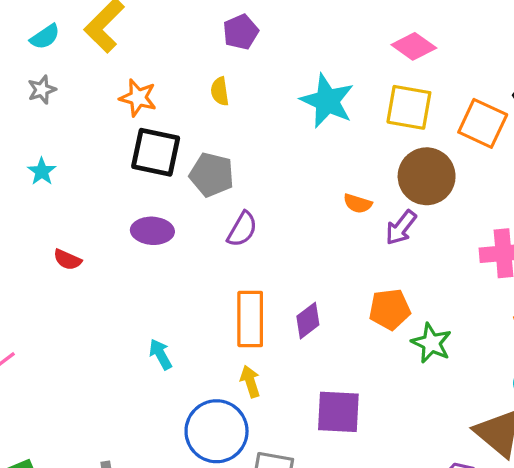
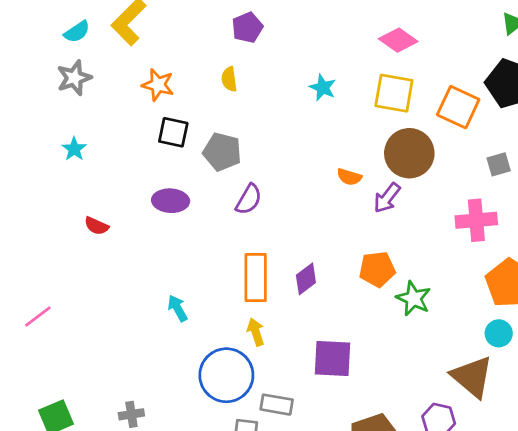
gray star: (42, 90) -> (74, 78), size x1.4
cyan star: (327, 101) -> (323, 88), size x0.6
black square: (156, 152) -> (173, 132), size x0.7

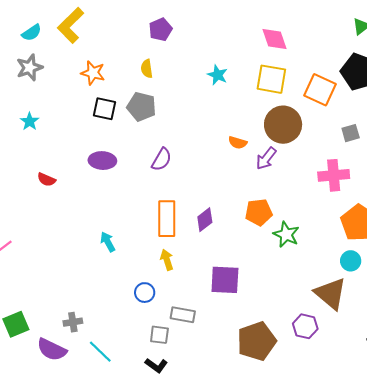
pink diamond: (398, 40) -> (275, 39), turned 36
gray pentagon: (222, 152) -> (141, 107), moved
blue circle: (226, 375) -> (145, 293), size x0.5

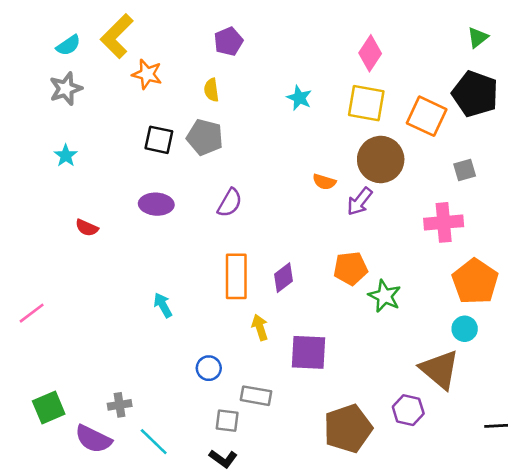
pink diamond: (275, 39) -> (370, 53), turned 52
orange star: (93, 73) -> (147, 74), moved
yellow arrow: (167, 260) -> (260, 327), moved

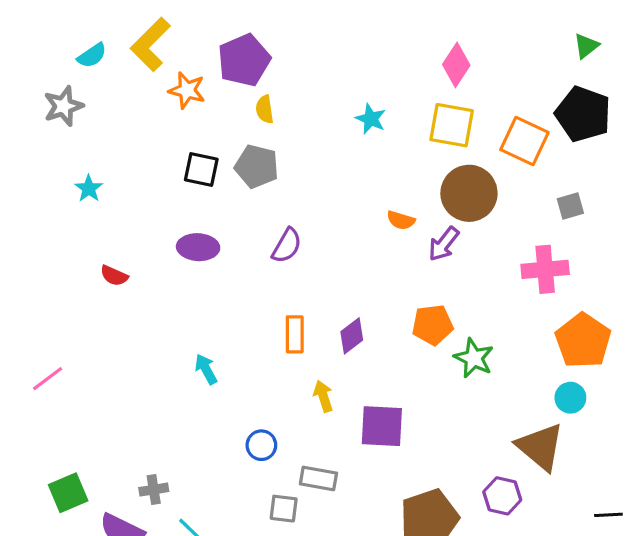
purple pentagon: (228, 41) -> (244, 60), moved, size x1.5
gray star: (66, 89) -> (63, 106), moved
orange rectangle: (236, 276) -> (295, 334), size x0.7

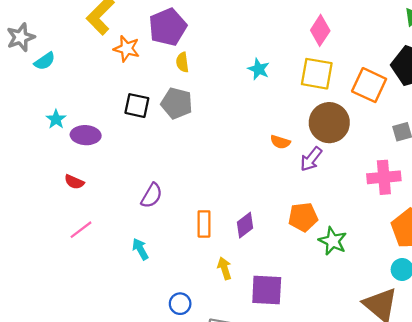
cyan semicircle: (92, 55) -> (45, 61), moved
gray star: (63, 106) -> (21, 37), moved
purple semicircle: (287, 246) -> (152, 195), moved
purple ellipse: (198, 247) -> (86, 135), moved
pink line: (48, 379) -> (81, 230), moved

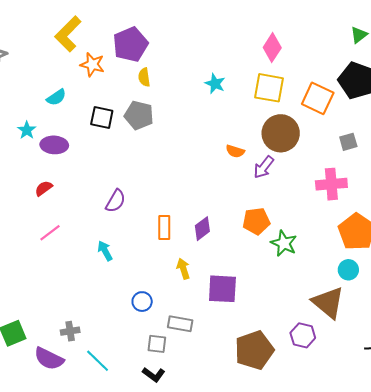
cyan semicircle: (45, 61) -> (56, 97), moved
red semicircle: (74, 182) -> (44, 188), turned 120

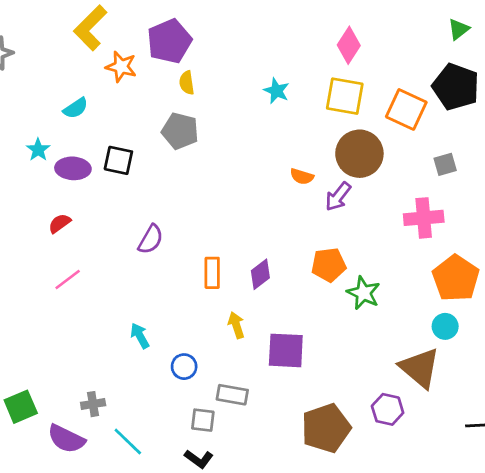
black square: (102, 117) -> (118, 160), moved
cyan arrow: (105, 251) -> (140, 336), moved

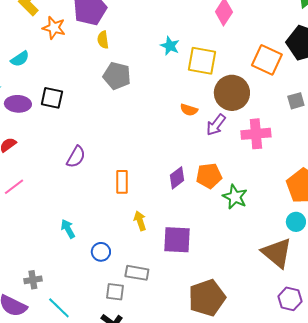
yellow square: (345, 96) -> (202, 61), moved
gray pentagon: (180, 131) -> (117, 76), moved
pink cross: (424, 218) -> (256, 134), moved
purple diamond: (260, 274) -> (177, 178), moved
purple hexagon: (388, 409) -> (290, 299), moved

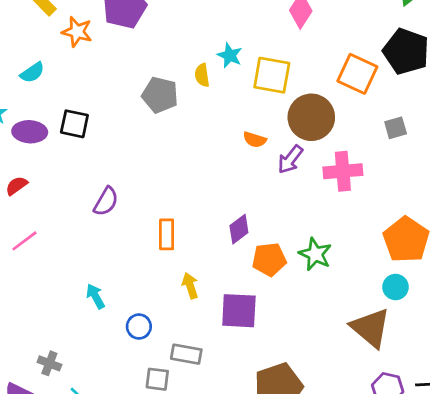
yellow semicircle: (103, 40) -> (202, 75), moved
orange pentagon: (209, 176) -> (269, 259), moved
gray cross: (33, 280) -> (49, 363), turned 30

